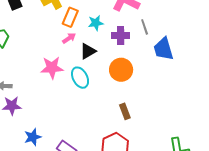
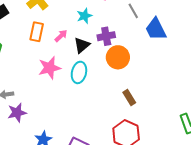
orange rectangle: (70, 17) -> (37, 32), moved
purple cross: (121, 36) -> (106, 36), moved
cyan ellipse: (80, 78) -> (79, 72), turned 50

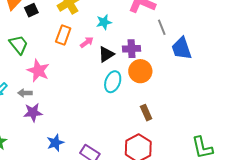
cyan star: (84, 16) -> (104, 22), moved
pink star: (50, 68) -> (38, 71), moved, turned 30
cyan ellipse: (79, 72) -> (113, 82), moved

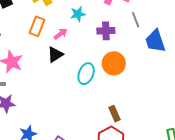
purple cross: (132, 49) -> (106, 31), moved
black triangle: (106, 54) -> (55, 55), moved
brown rectangle: (146, 113) -> (115, 114), moved

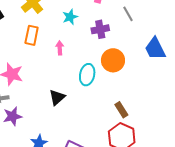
pink arrow: (61, 34) -> (60, 48), moved, turned -48
blue trapezoid: (155, 41) -> (155, 49), moved
black triangle: (55, 55) -> (57, 97), moved

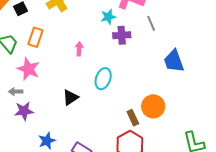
cyan star: (70, 17) -> (108, 17), moved
orange rectangle: (32, 35) -> (36, 37), moved
orange circle: (113, 60) -> (153, 106), moved

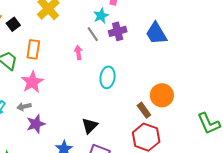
gray line: (151, 23) -> (93, 34), moved
blue trapezoid: (174, 61) -> (156, 33), moved
pink star: (28, 69) -> (32, 82), turned 30
black triangle: (70, 98) -> (90, 126), moved

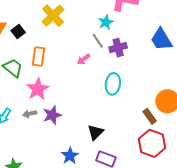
purple cross: (118, 31) -> (118, 48), moved
pink arrow: (78, 53) -> (84, 59), turned -120
purple star: (36, 124) -> (52, 115), moved

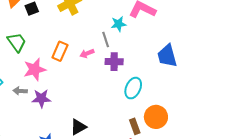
purple cross: (118, 48) -> (114, 62), moved
orange rectangle: (38, 57) -> (60, 51), moved
cyan ellipse: (113, 84) -> (133, 88), moved

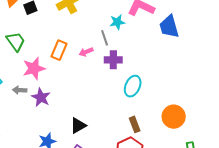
blue trapezoid: (167, 56) -> (169, 27), moved
purple star: (41, 98) -> (41, 97), turned 30
orange circle: (156, 117) -> (174, 117), moved

